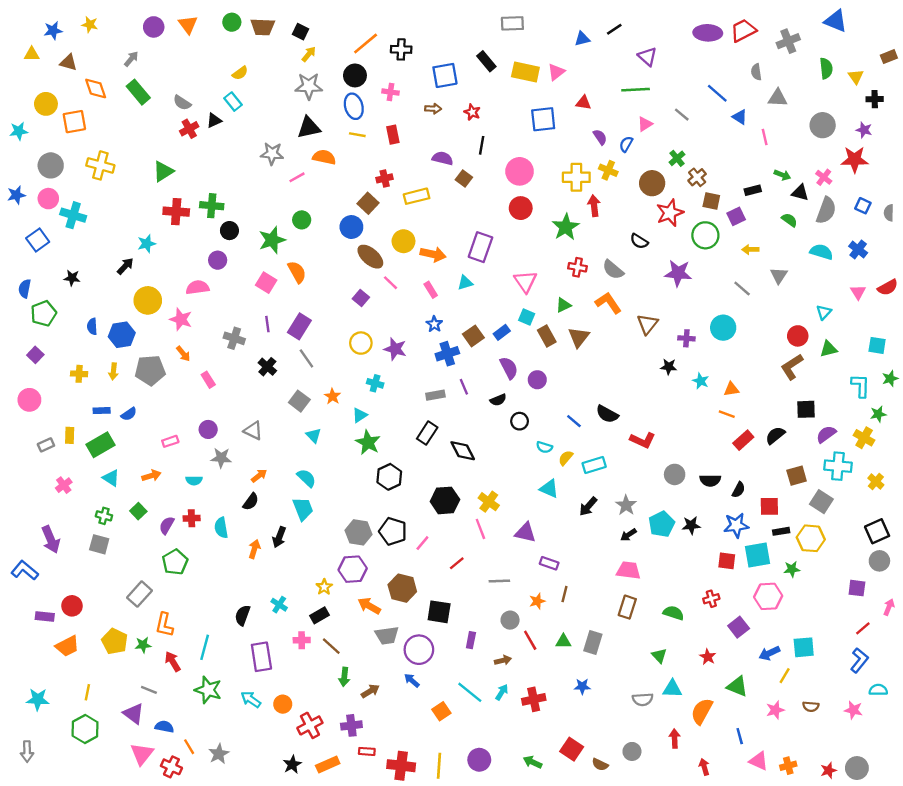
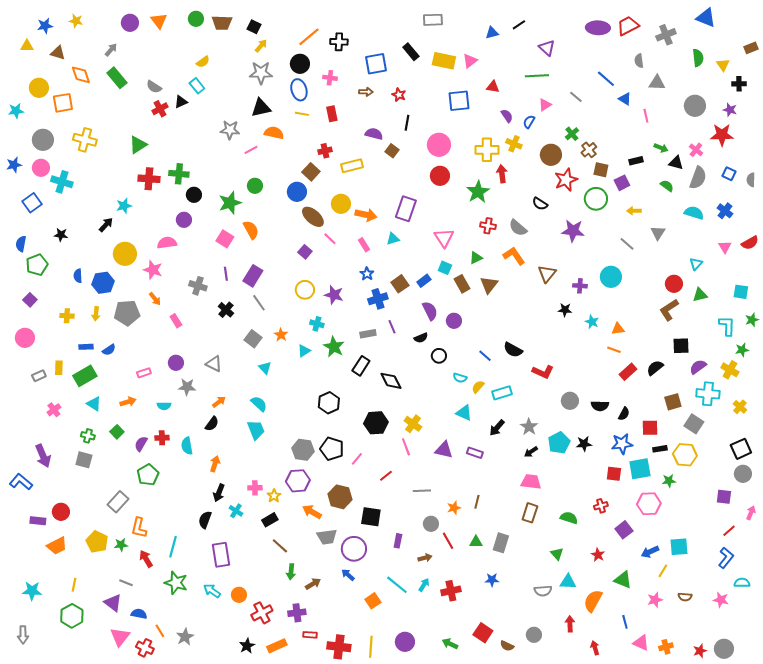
green star: (368, 442) -> (334, 347), moved
black arrow: (279, 537) -> (219, 493), moved
purple rectangle: (549, 563) -> (475, 453), moved
pink cross: (302, 640) -> (255, 488), moved

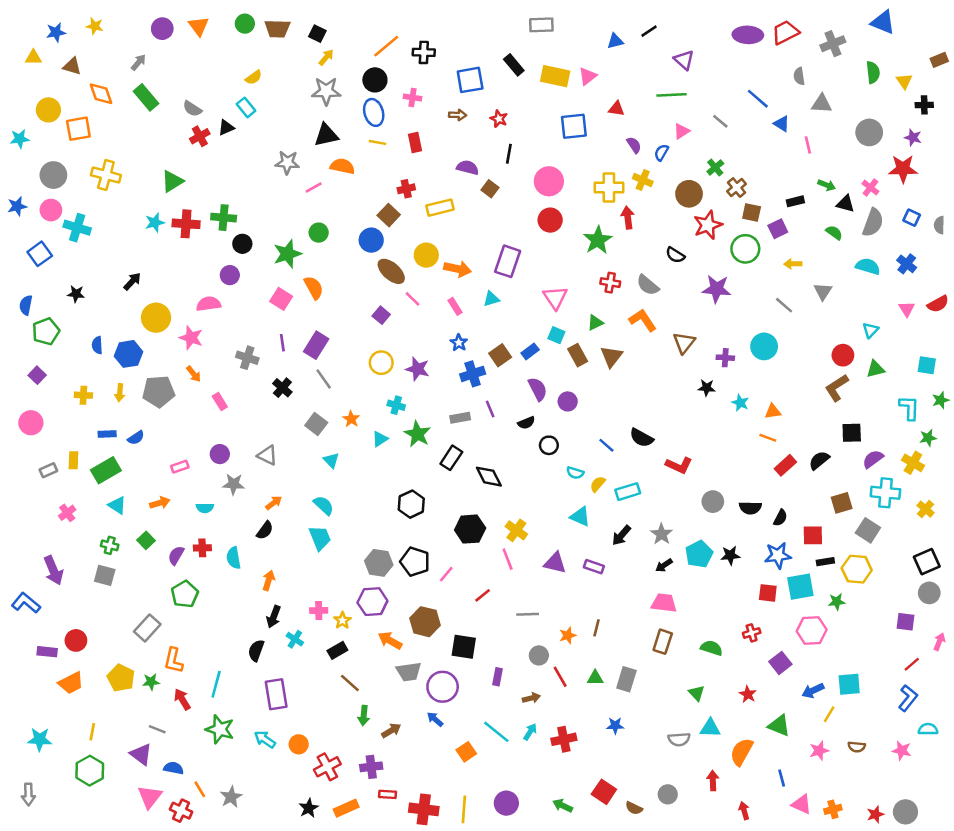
cyan star: (124, 206) -> (155, 223), moved

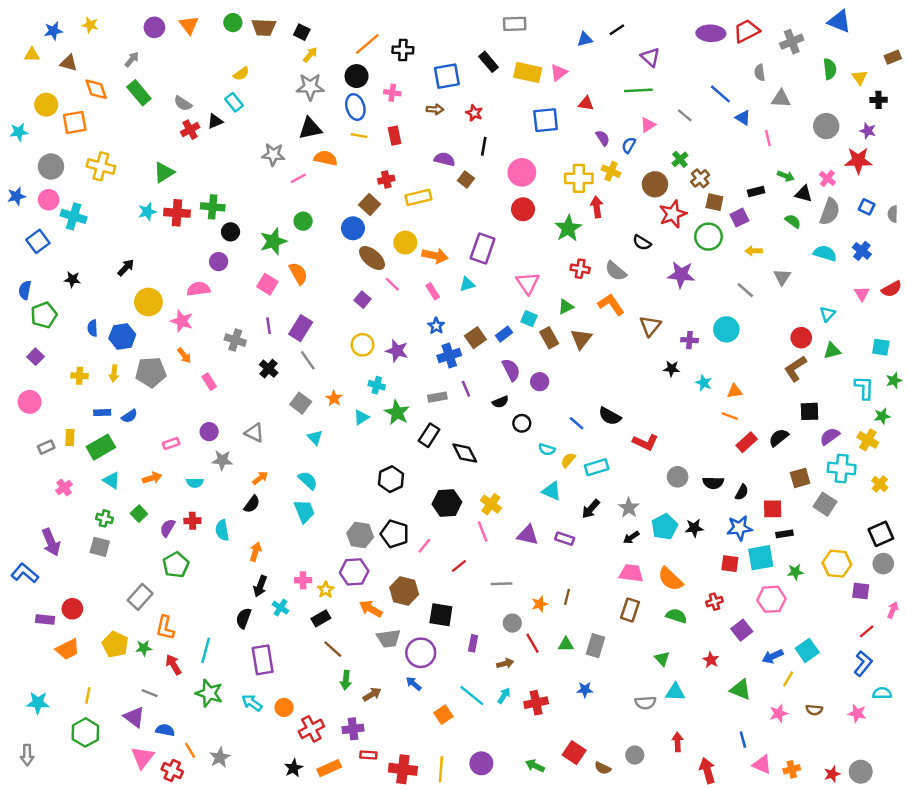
yellow hexagon: (857, 569) -> (837, 564), moved
cyan square: (849, 684) -> (807, 650), turned -30
orange semicircle: (742, 752) -> (670, 579), moved, turned -76
red arrow: (744, 811) -> (707, 770), size x1.5

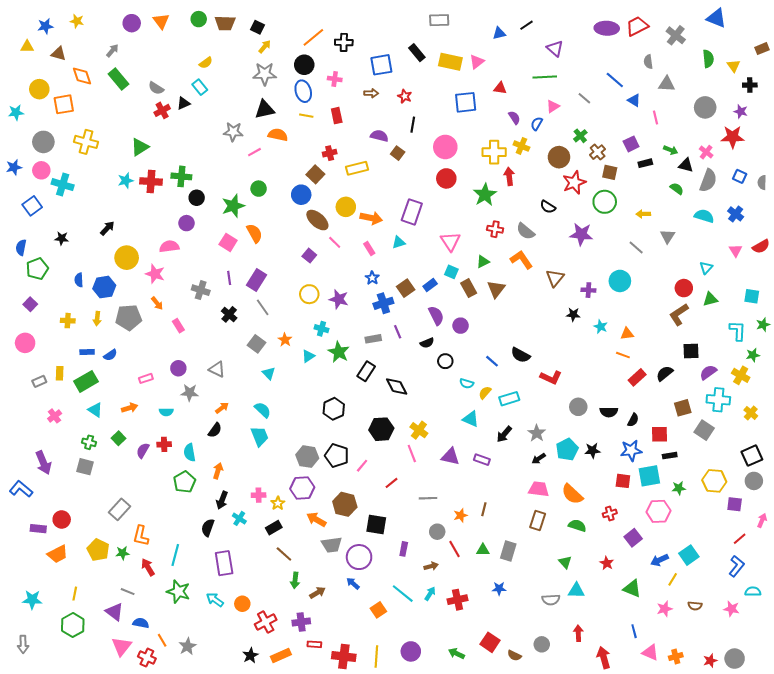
gray cross: (792, 42) -> (676, 35), turned -30
purple square: (739, 218) -> (631, 144), moved
green pentagon: (176, 565) -> (184, 482), moved

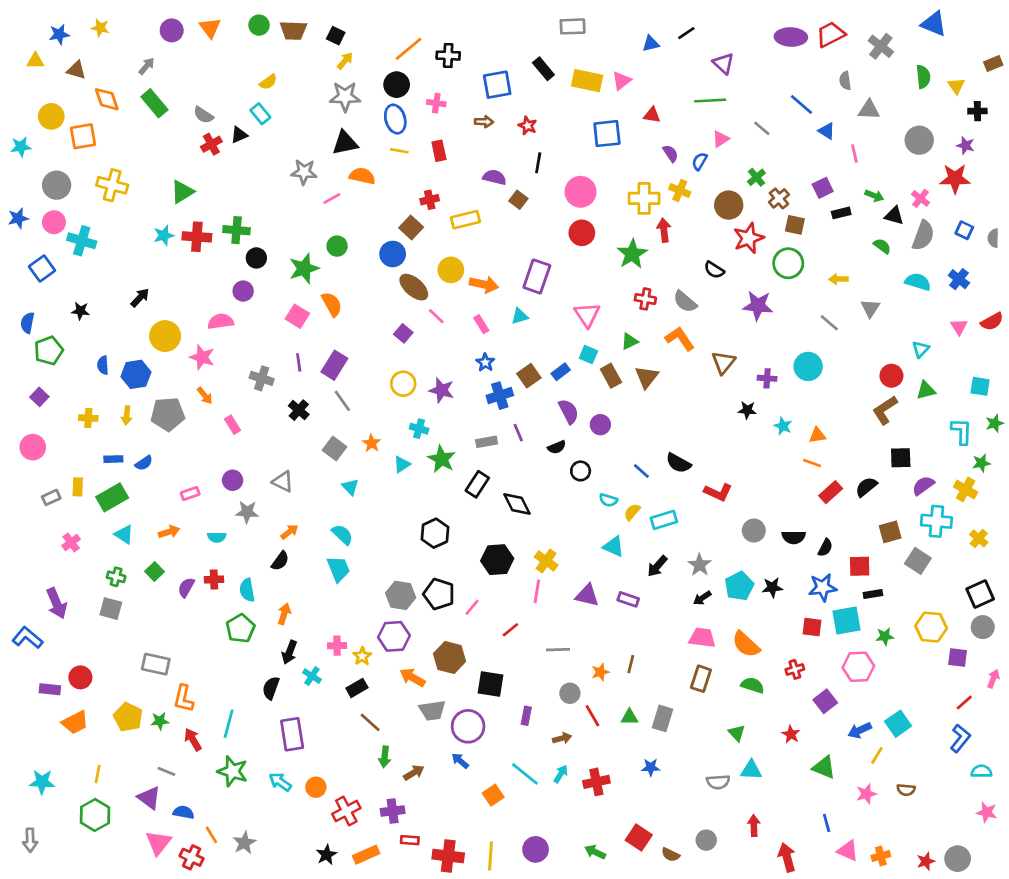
pink line: (412, 454) -> (537, 591), turned 30
gray rectangle: (119, 509) -> (156, 664), turned 60
pink star: (732, 609) -> (987, 812), moved

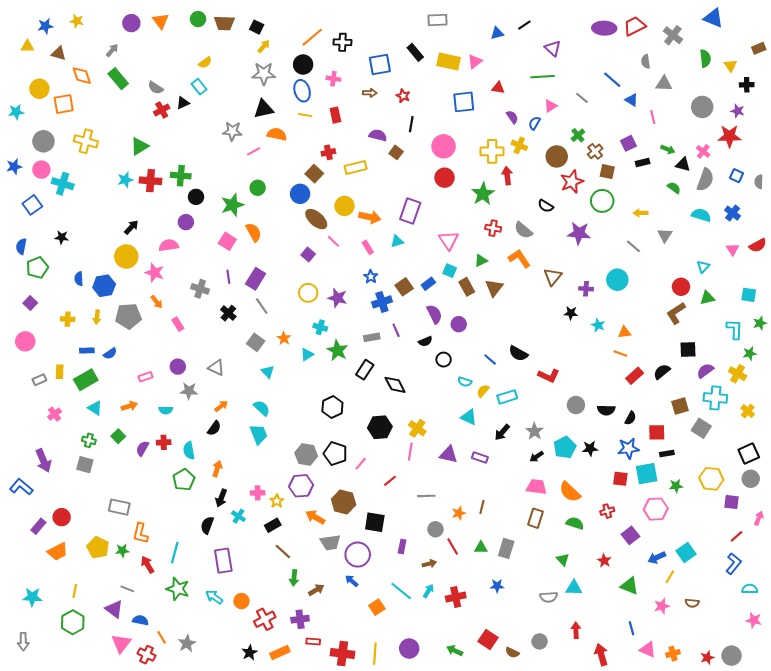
black arrow: (140, 298) -> (131, 227), moved
purple rectangle: (50, 689) -> (38, 526), turned -56

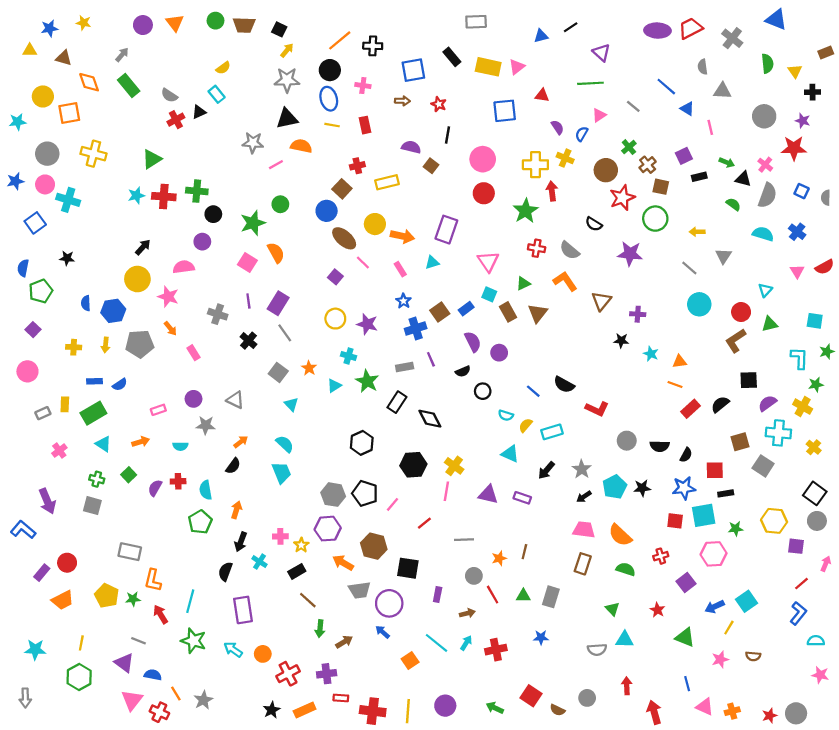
cyan circle: (617, 280) -> (699, 304), moved
black square: (749, 454) -> (815, 493), turned -30

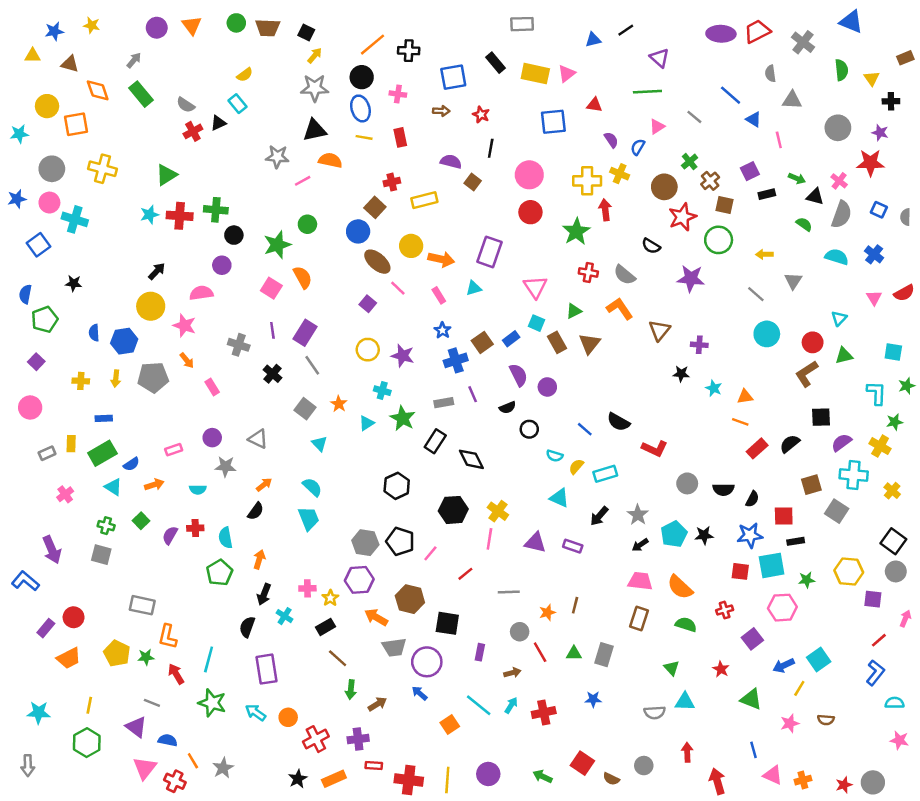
blue semicircle: (120, 385) -> (131, 464), moved

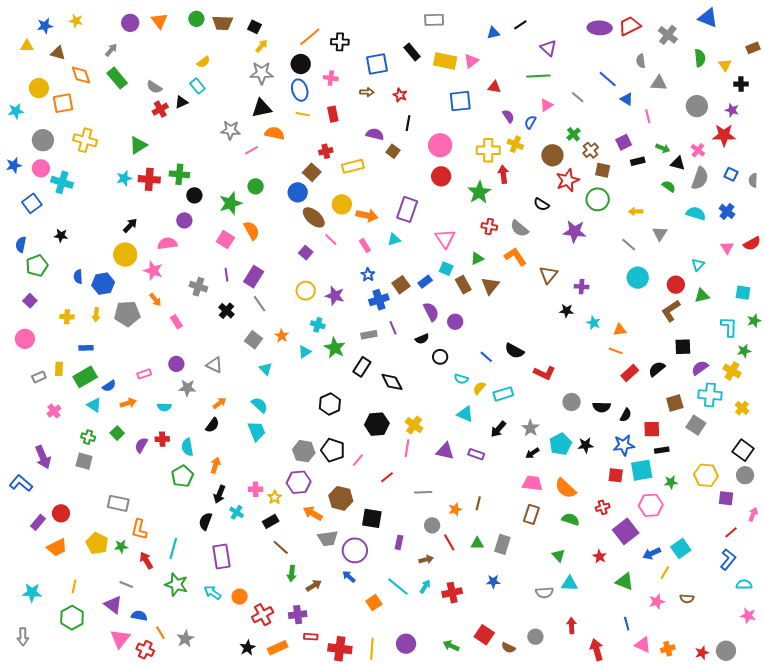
purple square: (752, 639) -> (626, 531), size x1.4

